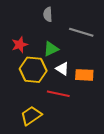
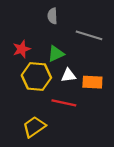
white triangle: (62, 69) -> (68, 75), turned -40

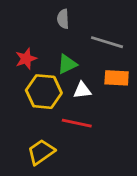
orange rectangle: (92, 82) -> (117, 78), moved

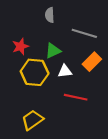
orange rectangle: (117, 78) -> (92, 62), turned -48
red line: (77, 123) -> (76, 97), moved

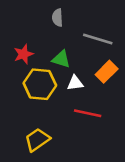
green triangle: (53, 51) -> (61, 59), turned 42

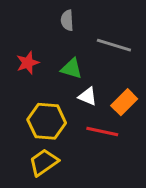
orange rectangle: (107, 72) -> (124, 102), moved
white triangle: (75, 83) -> (88, 96), turned 30
yellow hexagon: (40, 84) -> (47, 121), moved

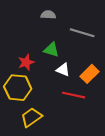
gray semicircle: (67, 20) -> (48, 15), turned 96
red star: (28, 63) -> (26, 62), moved
yellow hexagon: (47, 121) -> (18, 88), moved

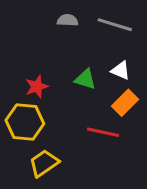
gray line: (82, 33) -> (115, 25), moved
green triangle: (51, 50) -> (85, 79), moved
white triangle: (63, 70) -> (121, 70), moved

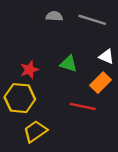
white triangle: (121, 70) -> (106, 57), moved

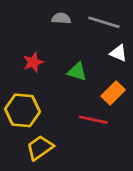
white triangle: (106, 57) -> (119, 53), moved
red star: (29, 70) -> (33, 62), moved

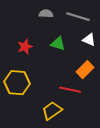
green triangle: (77, 72) -> (58, 44), moved
yellow trapezoid: (40, 148) -> (52, 111), moved

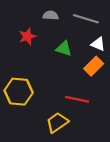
red star: (25, 47) -> (27, 36), moved
orange rectangle: (85, 70) -> (94, 66), moved

